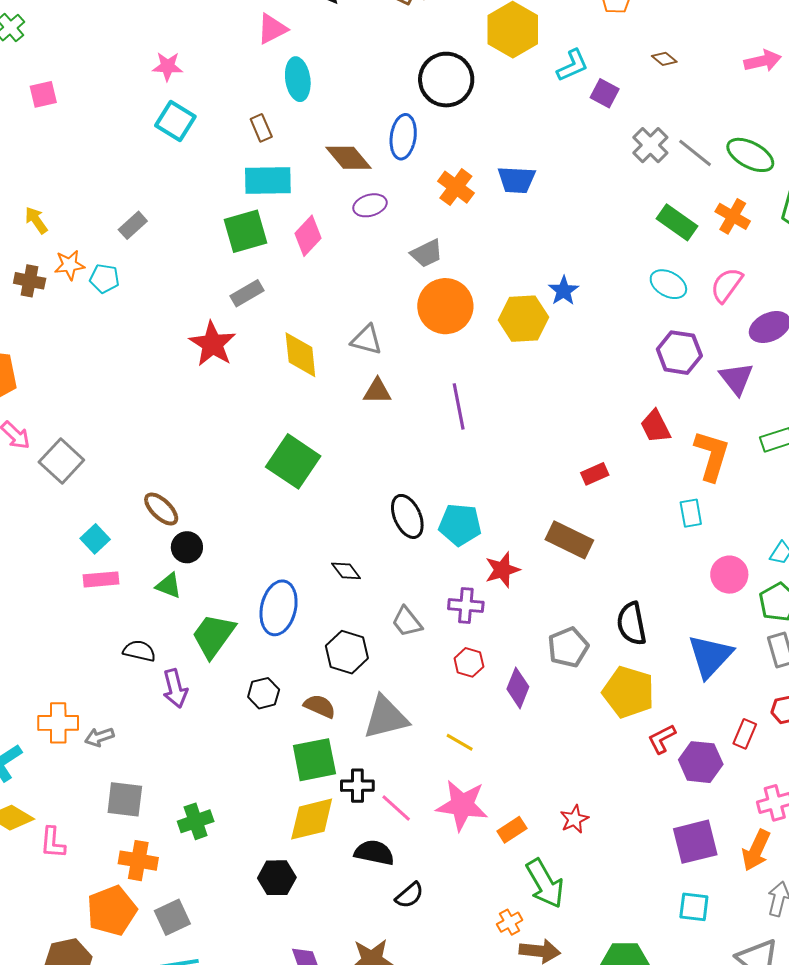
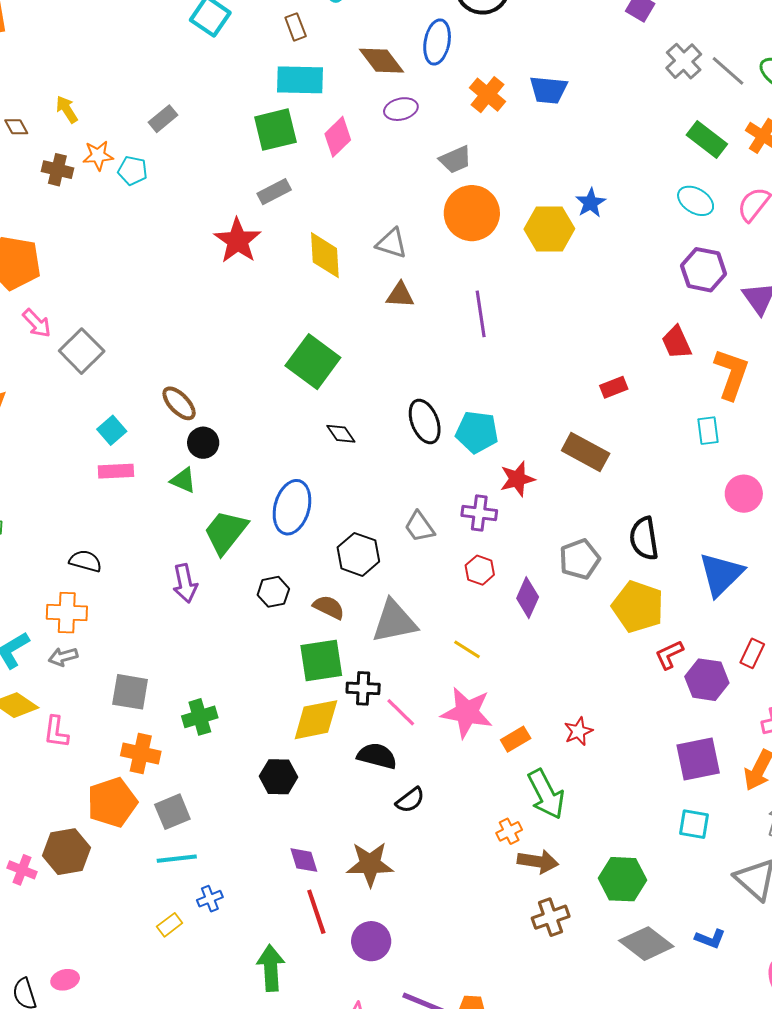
black diamond: (346, 571) -> (341, 434), moved
black semicircle: (139, 651) -> (85, 561), moved
gray arrow: (99, 737) -> (63, 657), moved

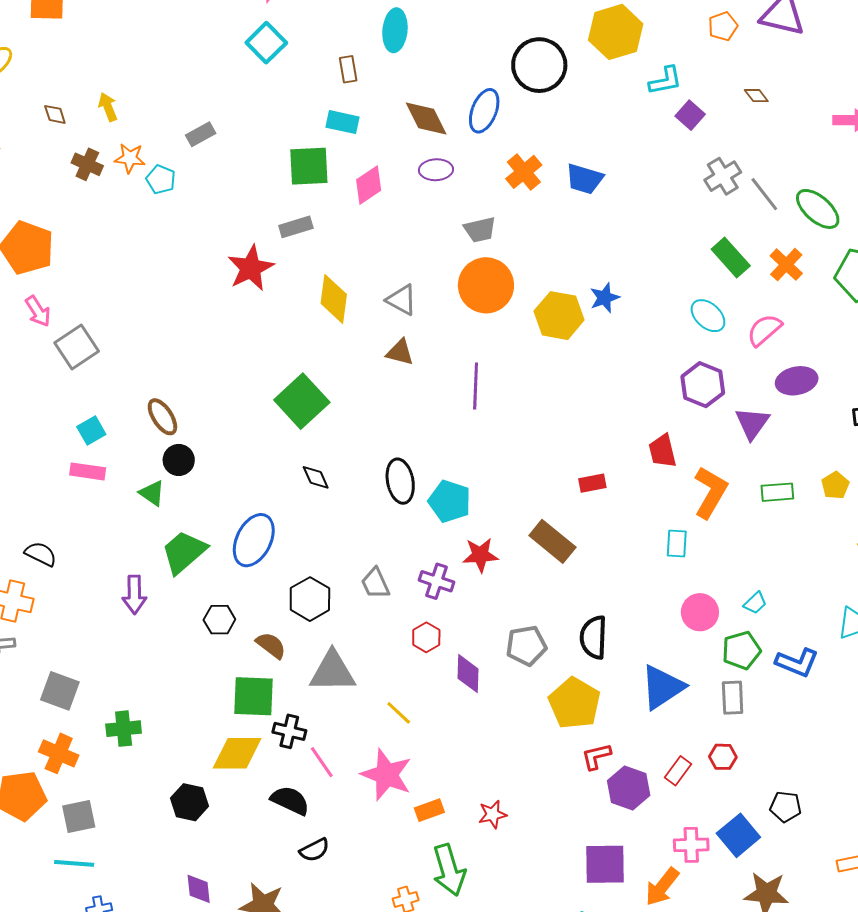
cyan rectangle: (300, 80) -> (342, 122), size x0.7
purple diamond: (528, 598) -> (468, 674), turned -33

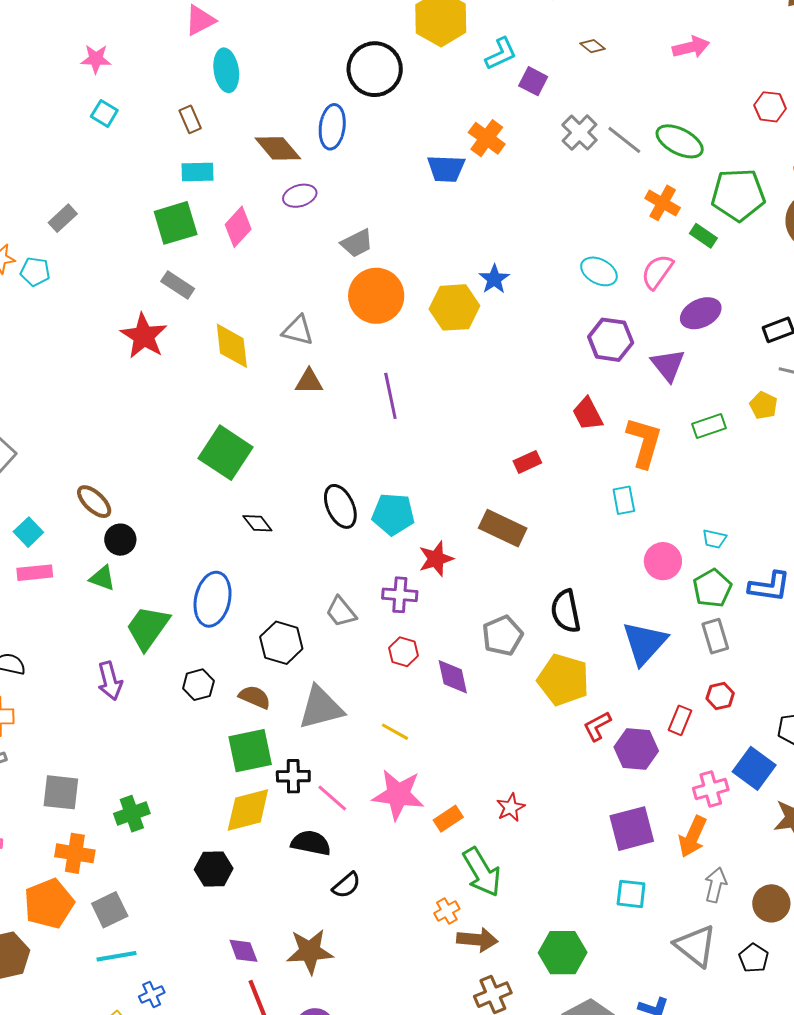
cyan square: (266, 43) -> (104, 113), size x0.7
orange cross: (524, 172) -> (487, 138), moved
gray rectangle: (296, 227) -> (178, 285), turned 64
green rectangle: (731, 258) -> (703, 236), moved, size x0.7
cyan trapezoid: (755, 603) -> (714, 539), turned 70

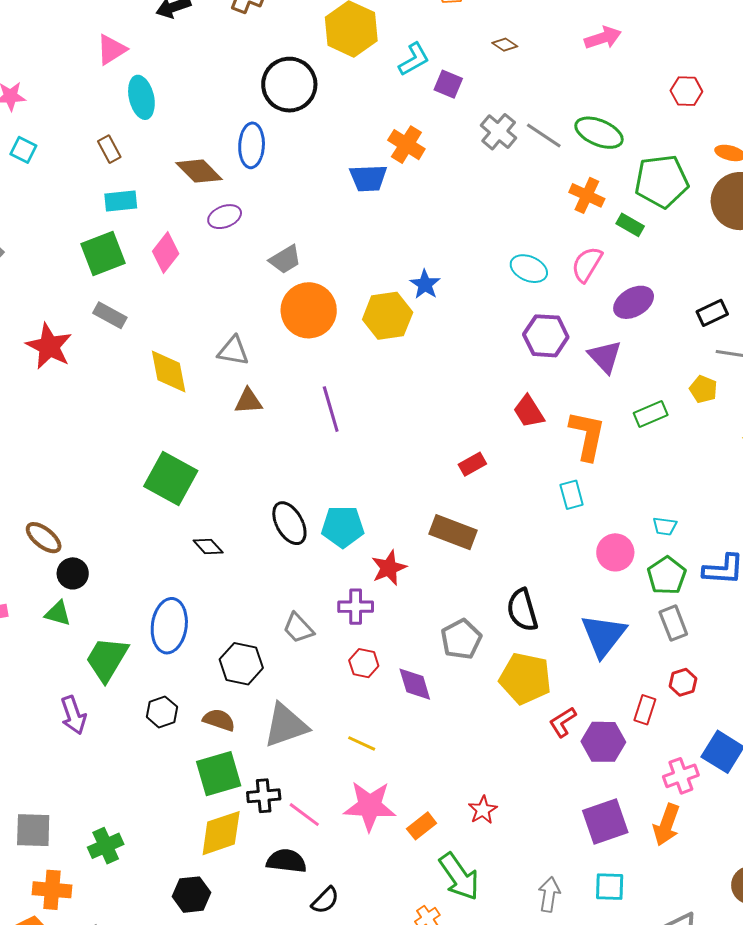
red star: (144, 336) -> (49, 346), moved
gray arrow: (716, 885) -> (549, 894), moved

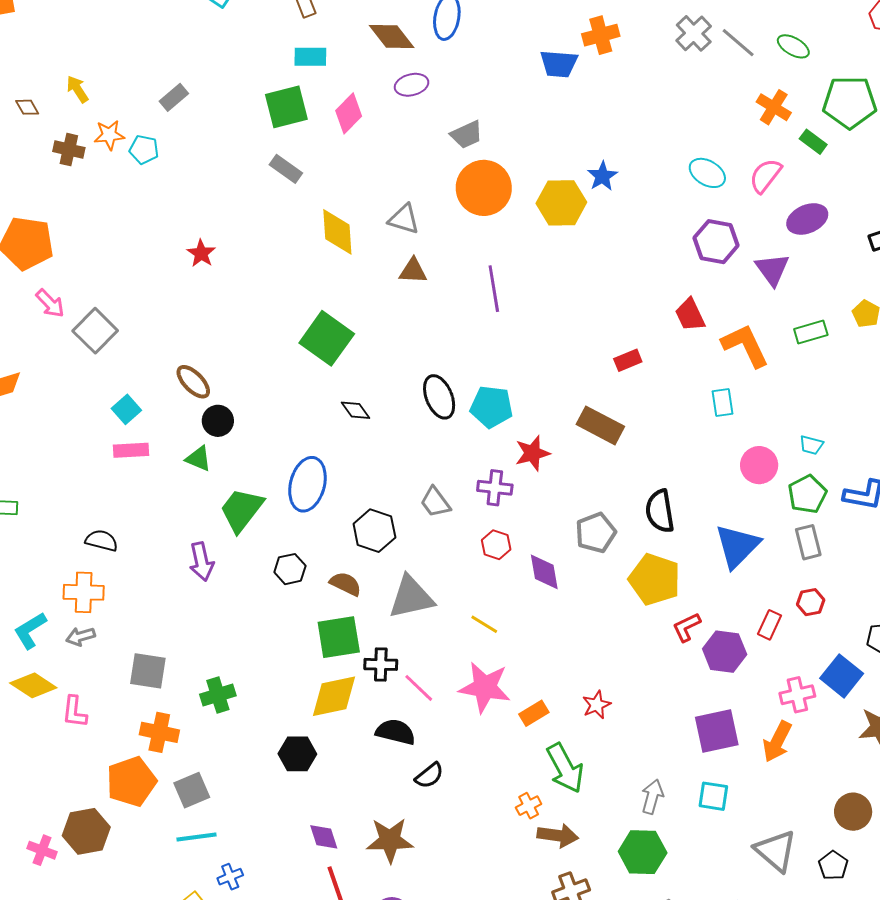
green ellipse: (599, 133) -> (793, 46), size x0.7
orange cross: (406, 145) -> (601, 35), turned 36
red star: (49, 346) -> (201, 253), moved, size x0.6
orange L-shape: (587, 435) -> (745, 346), turned -44

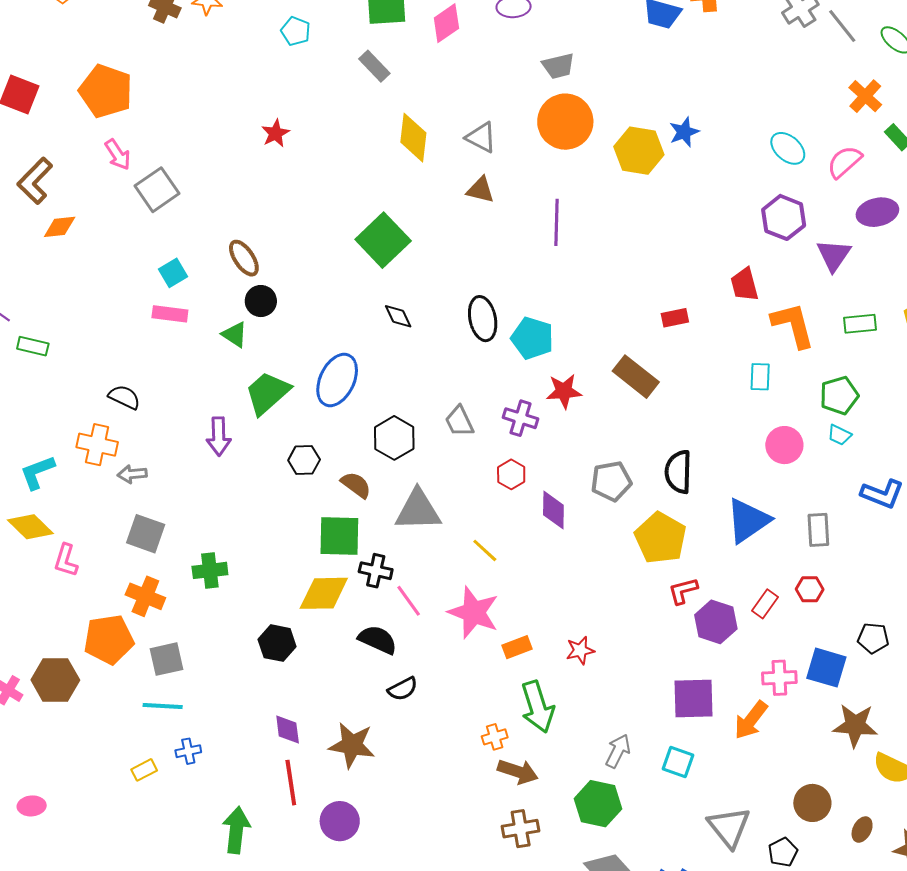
cyan pentagon: (144, 150) -> (296, 31), moved
green pentagon: (807, 494) -> (839, 396), moved
gray arrow: (80, 636) -> (132, 474), moved
blue square: (842, 676) -> (826, 668), turned -33

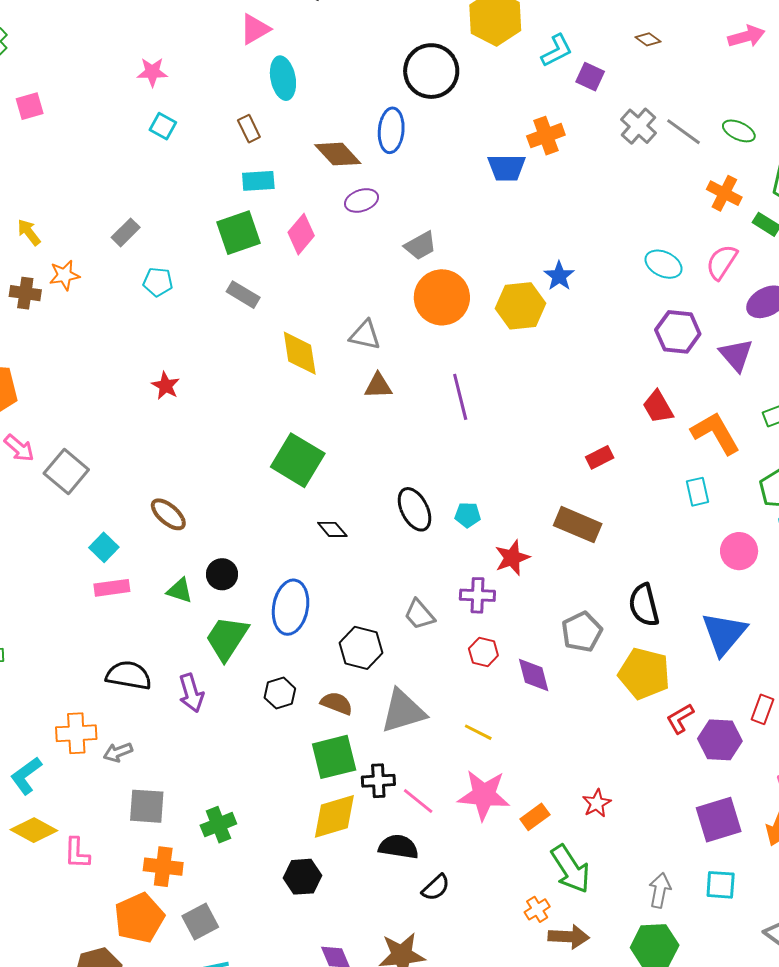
black circle: (261, 301) -> (222, 574), moved
cyan pentagon: (532, 338) -> (468, 515), size x0.6
black semicircle: (124, 397) -> (129, 675), moved, size x1.4

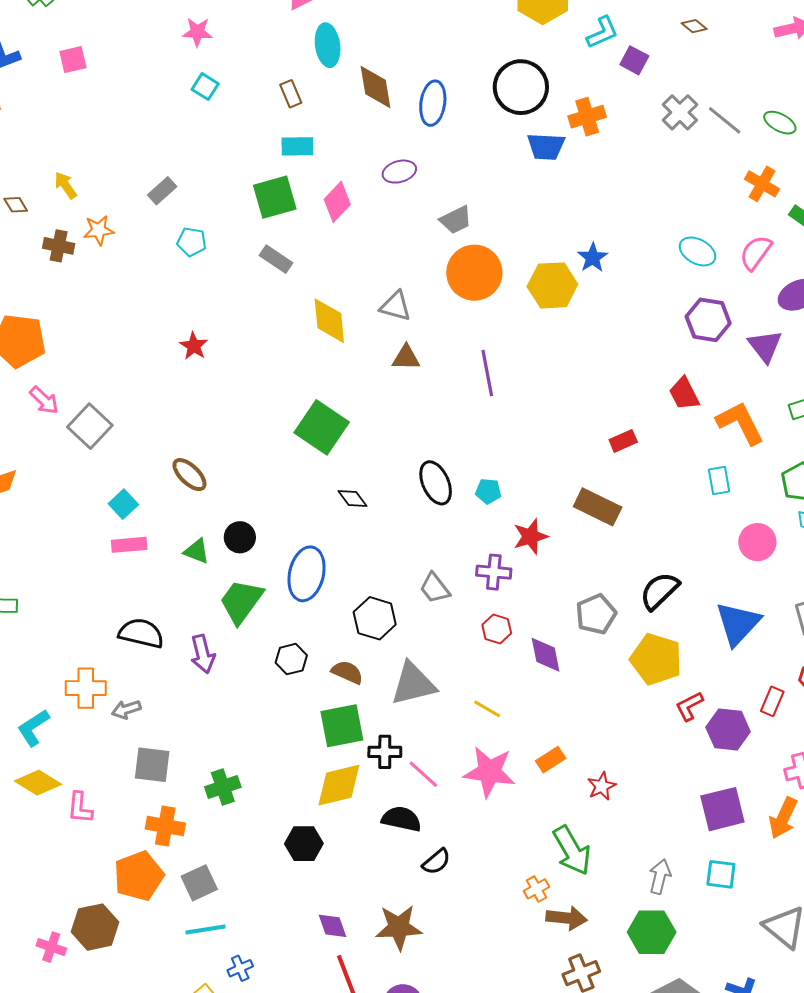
black circle: (431, 71) -> (521, 87), moved
brown diamond: (338, 154) -> (376, 87), moved, turned 30
black semicircle: (644, 605) -> (659, 591), turned 57
orange rectangle: (535, 817) -> (551, 760), moved

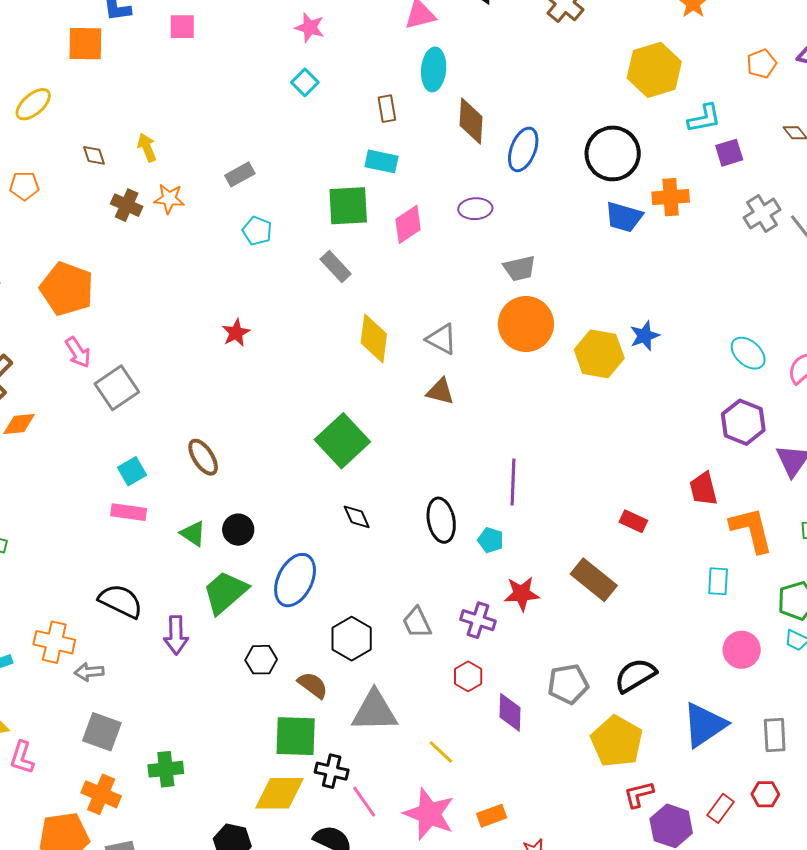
purple square: (634, 60) -> (729, 153), turned 32
purple line: (487, 373) -> (513, 482), moved
red rectangle: (623, 441) -> (633, 521), turned 36

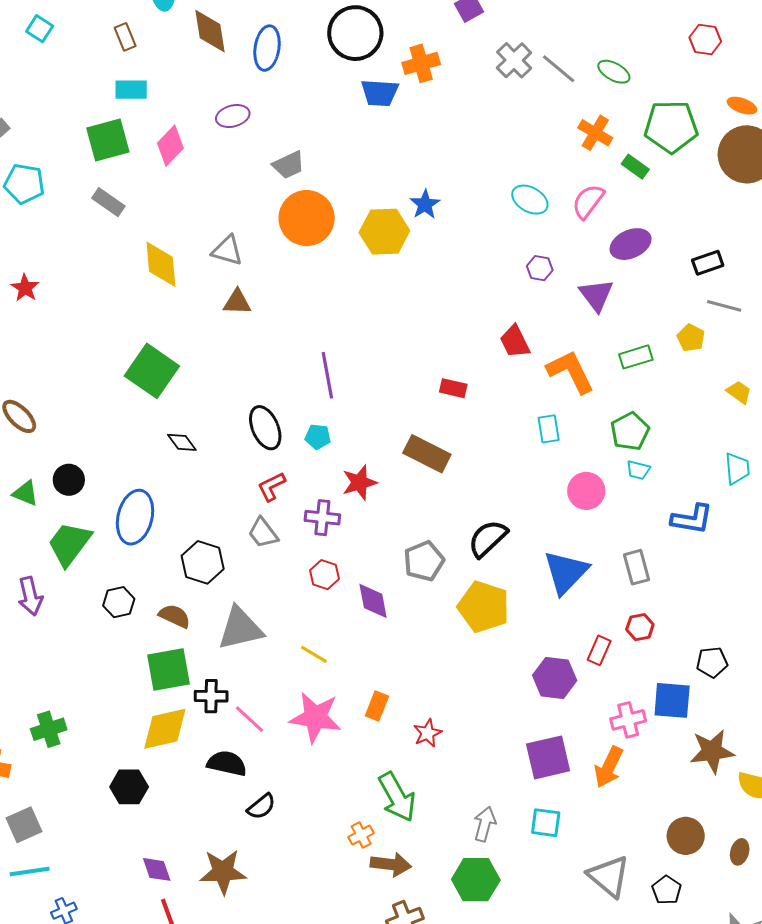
cyan pentagon: (257, 231) -> (24, 184), size x1.4
purple hexagon: (743, 422) -> (540, 268), size x0.6
red L-shape: (639, 794) -> (272, 486), moved
orange rectangle: (492, 816) -> (377, 706), turned -36

